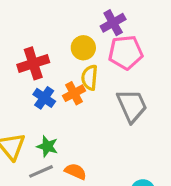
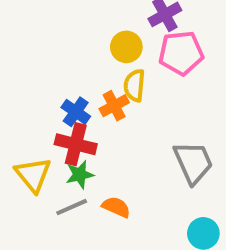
red cross: (33, 63) -> (76, 144), moved, turned 32
gray trapezoid: (132, 106) -> (193, 162), moved
green star: (47, 146) -> (80, 175), turned -30

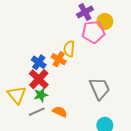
yellow circle: (126, 47) -> (105, 21), moved
orange cross: (114, 106) -> (59, 59), turned -32
red cross: (76, 144) -> (39, 79), turned 30

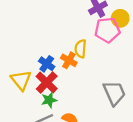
yellow triangle: (17, 95) -> (21, 80), moved

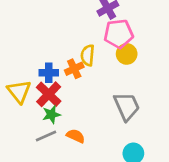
yellow circle: (120, 18) -> (127, 54), moved
orange cross: (69, 60) -> (74, 69), turned 35
blue cross: (47, 64) -> (49, 73), turned -35

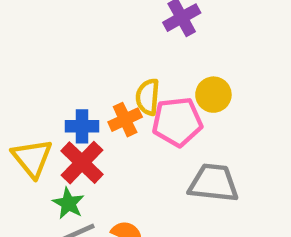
pink pentagon: (119, 34) -> (177, 122), moved
gray trapezoid: (127, 106) -> (213, 183), turned -60
green star: (51, 114) -> (68, 203), moved, turned -30

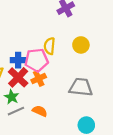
orange cross: (125, 120) -> (39, 79), moved
pink pentagon: (177, 122) -> (37, 60), moved

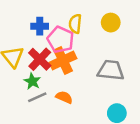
blue cross: (18, 60) -> (40, 26), moved
pink pentagon: (37, 60) -> (61, 40), turned 30
orange cross: (39, 79) -> (63, 60), size x1.5

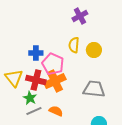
yellow semicircle: (75, 24) -> (74, 45), moved
red cross: (40, 59) -> (36, 80), turned -30

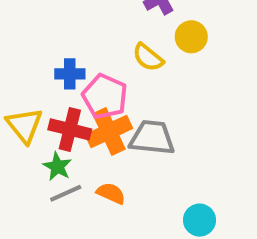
yellow semicircle: (74, 45) -> (148, 57), turned -56
yellow circle: (94, 50) -> (191, 37), moved
gray trapezoid: (94, 89) -> (152, 138), moved

